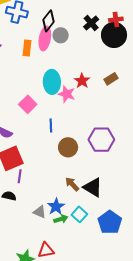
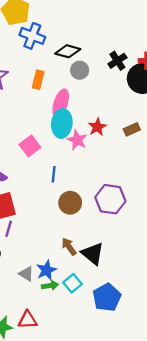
black diamond: (48, 21) -> (68, 51), turned 60
pink ellipse: (45, 38) -> (61, 103), moved

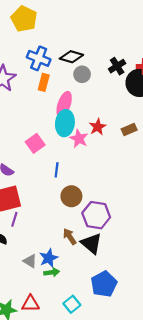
blue cross: (32, 36) -> (39, 58), moved
purple hexagon: (110, 199) -> (96, 215), moved
cyan square: (73, 283) -> (72, 304), moved

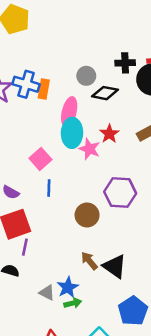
black diamond: (71, 57) -> (105, 93), moved
blue cross: (39, 58) -> (26, 84), moved
black cross: (117, 66) -> (125, 63), turned 35
blue line: (57, 170) -> (49, 188), moved
purple hexagon: (96, 215) -> (120, 193), moved

